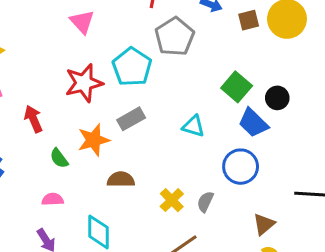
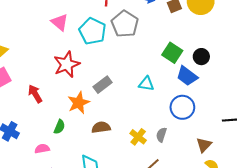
cyan pentagon: (132, 67) -> (92, 31), moved
green semicircle: (59, 158) -> (59, 127), moved, turned -112
pink semicircle: (53, 199) -> (42, 149), moved

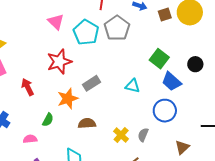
black circle: (201, 57) -> (195, 64), moved

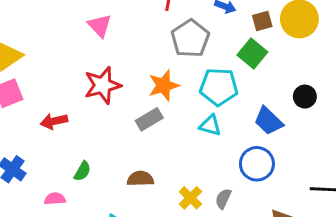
cyan pentagon: (86, 32) -> (219, 87), moved, turned -30
green square: (159, 59) -> (252, 53), moved
red arrow: (28, 87) -> (54, 121), turned -78
orange star: (68, 99) -> (164, 85), moved

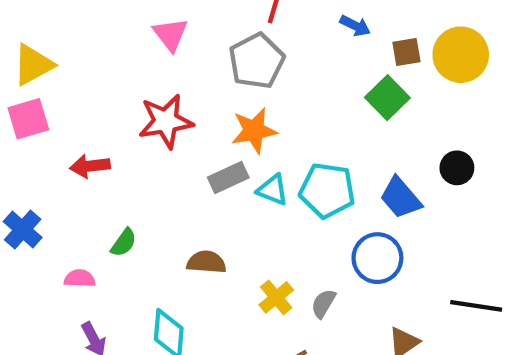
gray pentagon: (190, 38) -> (257, 61), moved
cyan pentagon: (219, 87) -> (327, 190), moved
cyan triangle: (210, 125) -> (273, 190), moved

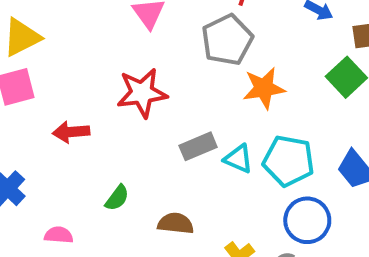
orange star: (254, 131) -> (264, 88), moved
green semicircle: (124, 243) -> (117, 198), moved
blue circle: (377, 258) -> (307, 220), moved

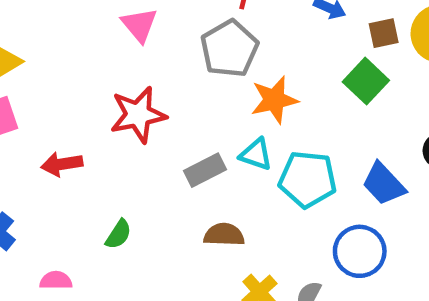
cyan triangle: (238, 159) -> (256, 154), moved
blue circle: (307, 220) -> (360, 251), moved
brown semicircle: (176, 223) -> (224, 235), moved

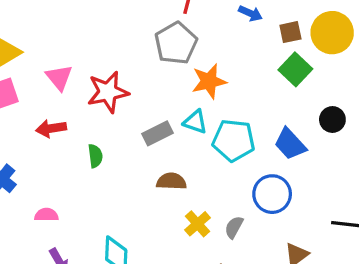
pink triangle: (139, 25) -> (59, 77), moved
green square: (366, 81) -> (295, 69), moved
green semicircle: (118, 234) -> (95, 156), moved, turned -40

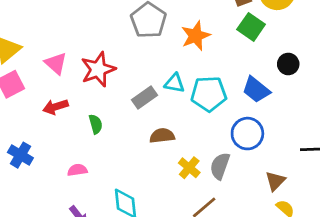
orange star: (209, 81) -> (196, 36), moved
pink semicircle: (46, 215) -> (77, 170), moved
gray semicircle: (234, 227) -> (220, 166), size x1.4

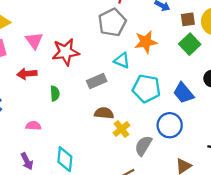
cyan triangle: (175, 83) -> (122, 60), moved
yellow cross: (189, 168) -> (121, 129), moved

